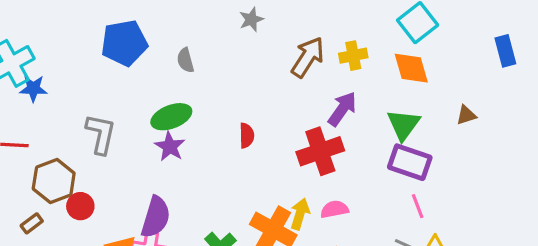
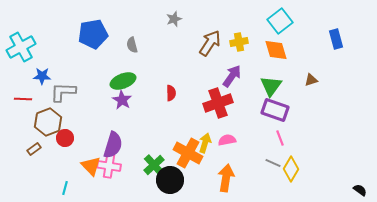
blue star: (33, 88) -> (42, 76), moved
gray L-shape: (101, 134) -> (63, 92), moved, turned -100

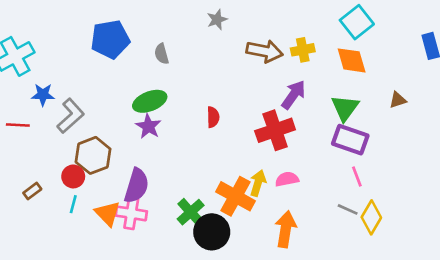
brown arrow: (210, 43) -> (264, 51), turned 68
gray L-shape: (63, 92) -> (71, 116), turned 136
brown hexagon: (48, 122) -> (93, 155), moved
cyan line: (65, 188) -> (73, 204), moved

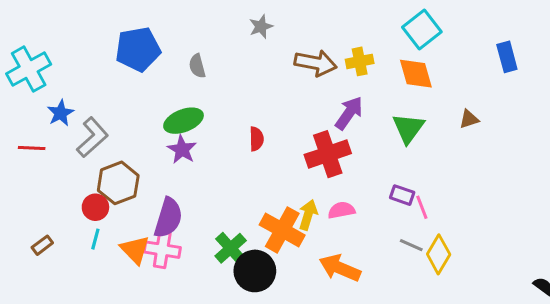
blue star: (43, 95) -> (61, 113), turned -30
purple rectangle: (350, 140) -> (402, 195), moved, size x0.6
brown rectangle: (32, 191) -> (42, 245), moved
orange arrow: (286, 229) -> (340, 268), turned -76

